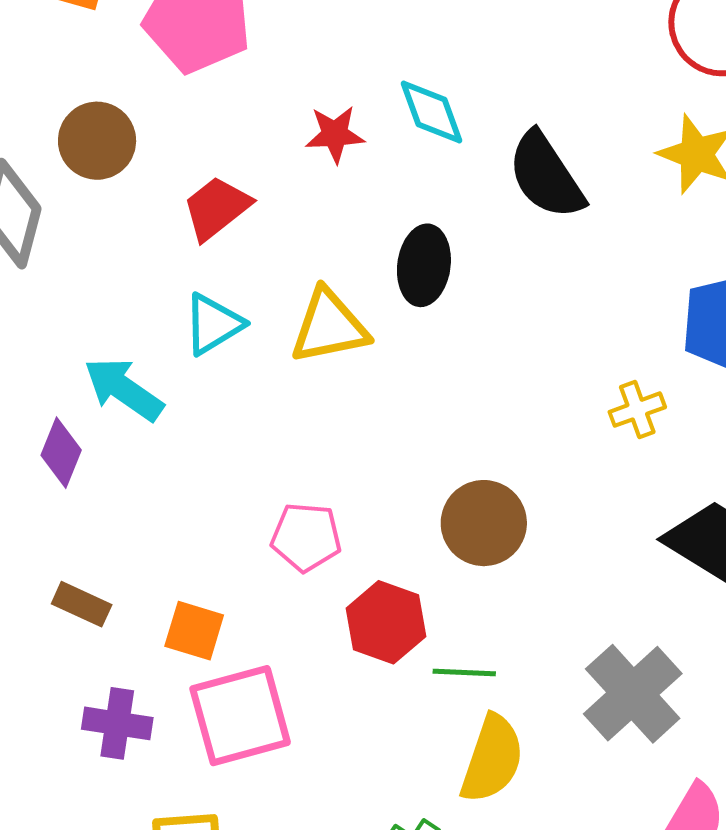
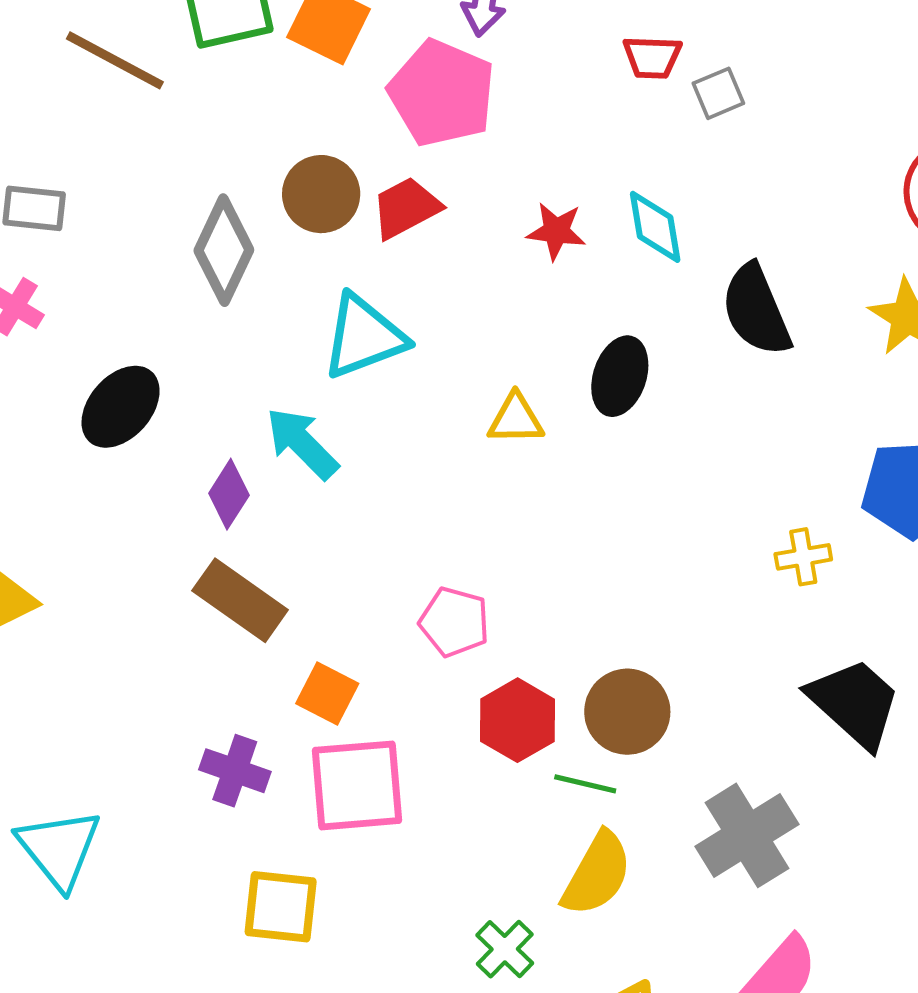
red trapezoid: (217, 208) -> (406, 208), moved
cyan triangle: (213, 324) -> (364, 337), moved, size x1.4
yellow triangle: (329, 326) -> (516, 419), size x0.7
brown circle: (484, 523) -> (627, 712), moved
brown rectangle: (82, 604) -> (240, 600), moved, size x1.6

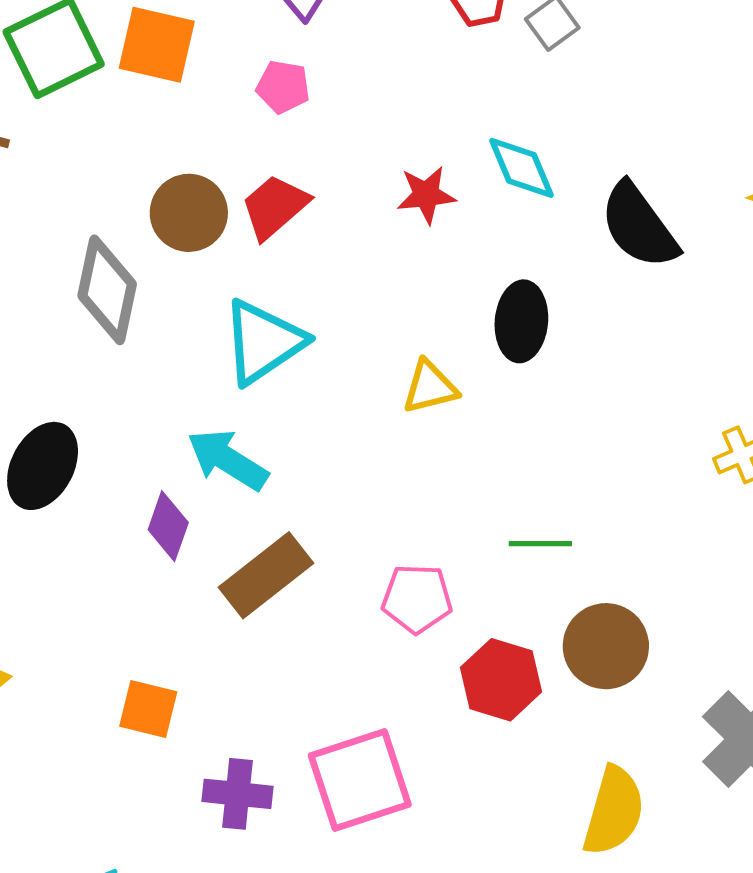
pink pentagon: (442, 93) -> (283, 87), size x0.5
brown rectangle: (240, 600) -> (266, 575), moved, turned -60
orange square: (327, 693) -> (148, 709), moved
green line: (585, 784) -> (540, 544), moved

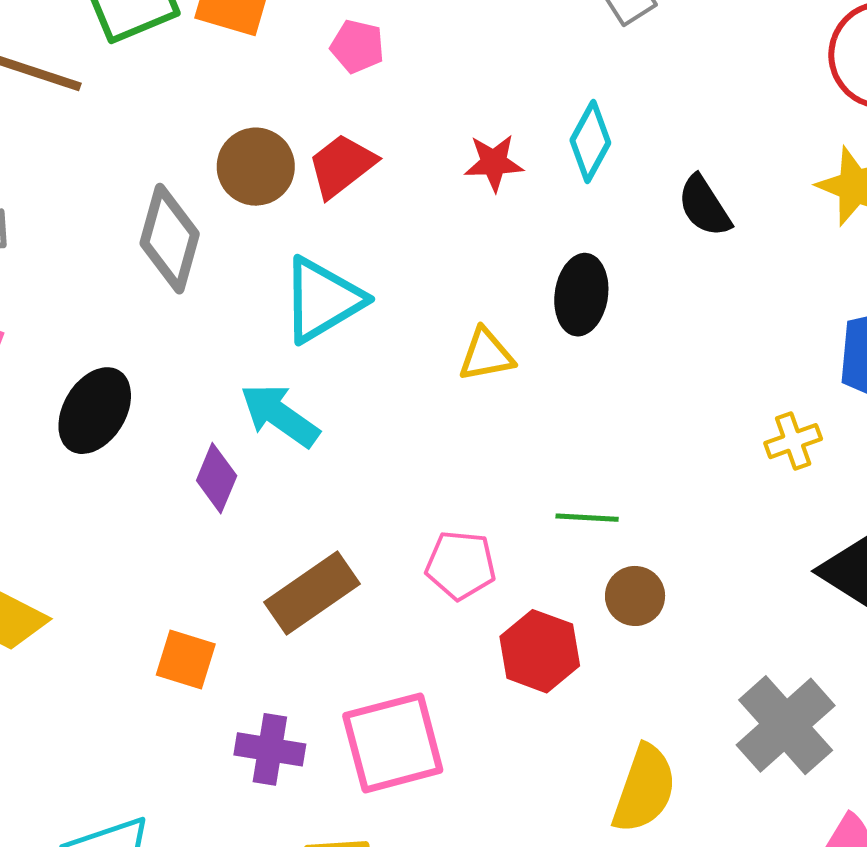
cyan diamond: (521, 168) -> (590, 142), turned 48
black semicircle: (639, 226) -> (704, 206), size x0.7
brown rectangle: (266, 575) -> (312, 593), moved
brown circle: (606, 646) -> (635, 596), moved, size x0.7

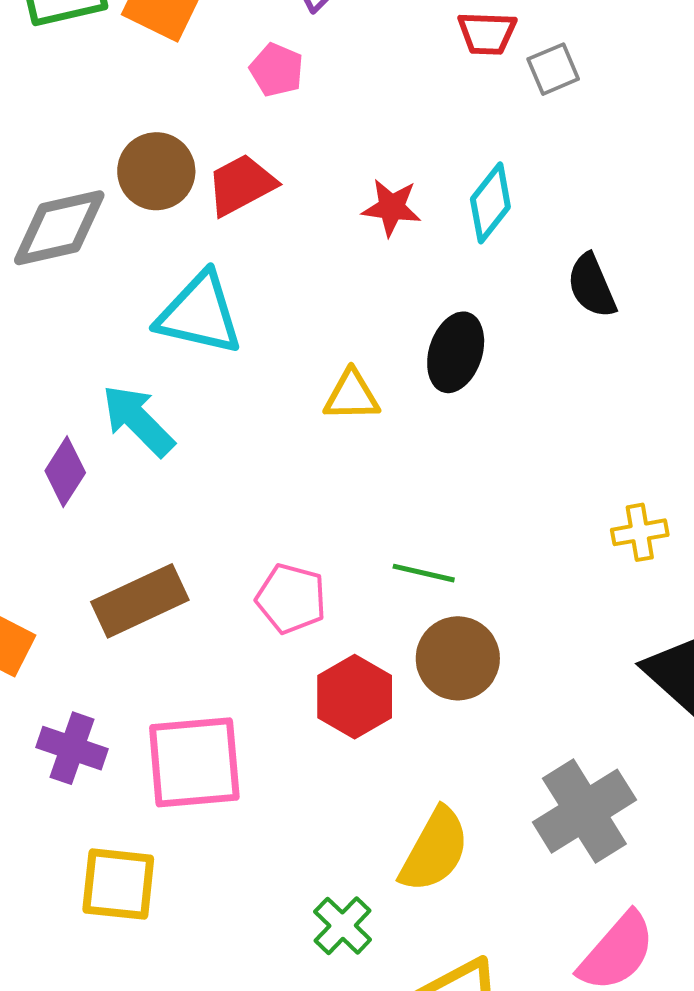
gray diamond: (170, 239) -> (59, 228), turned 52
cyan triangle: (322, 300) -> (200, 314), turned 34
brown circle: (635, 596) -> (458, 658), size x1.4

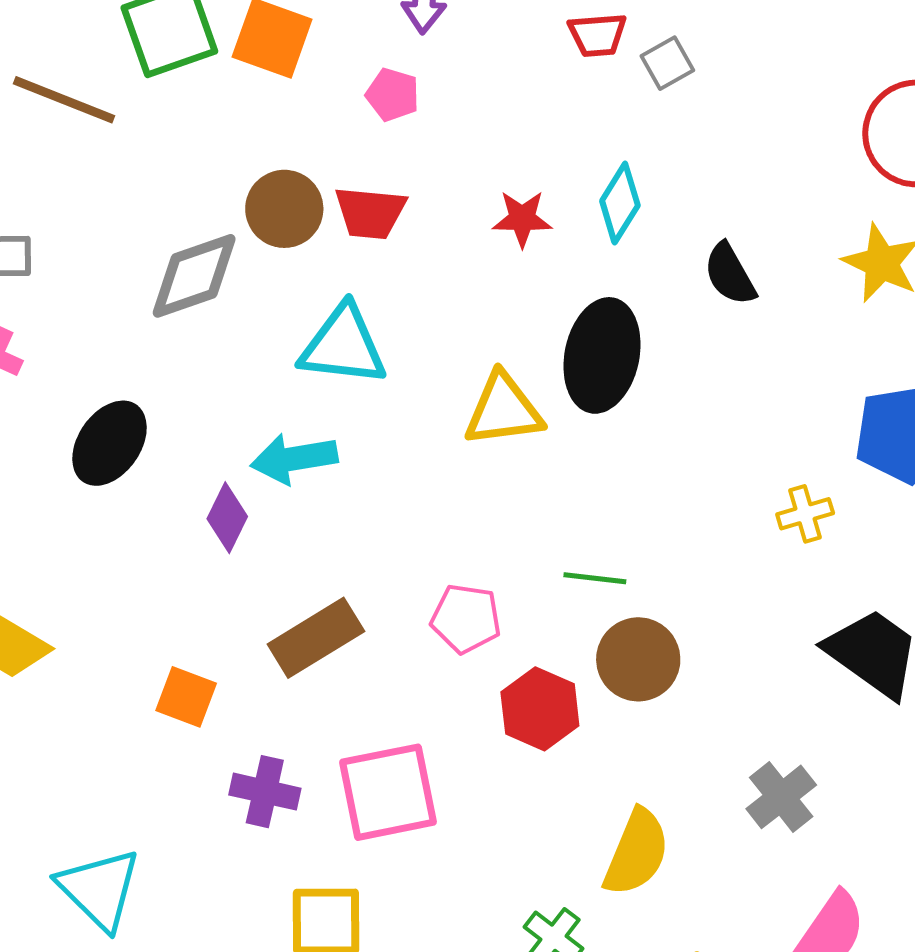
red trapezoid: (241, 185) -> (370, 213), turned -140
black ellipse: (456, 352) -> (602, 355), size x1.4
yellow triangle: (352, 396) -> (503, 410), size x1.4
cyan arrow: (138, 420) -> (294, 459), turned -48
gray cross: (584, 811) -> (781, 797), size x0.7

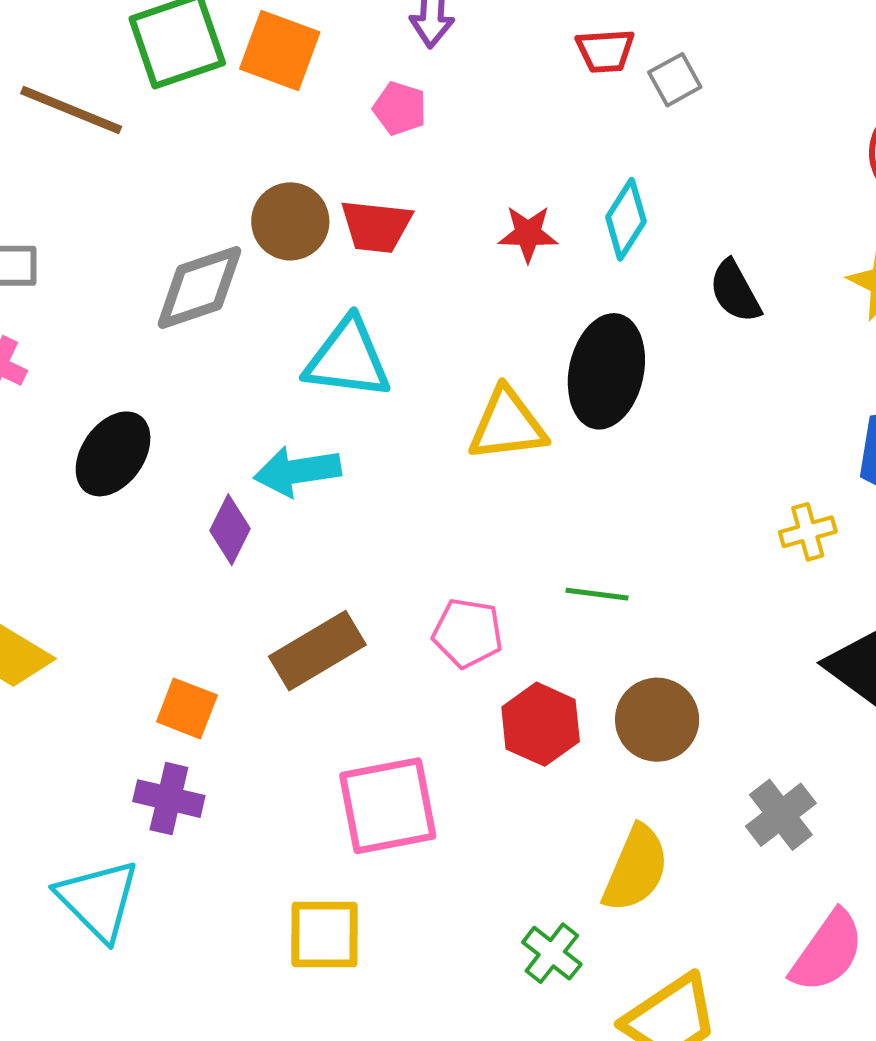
brown circle: (638, 659) -> (657, 720), moved
purple cross: (265, 792) -> (169, 799), moved

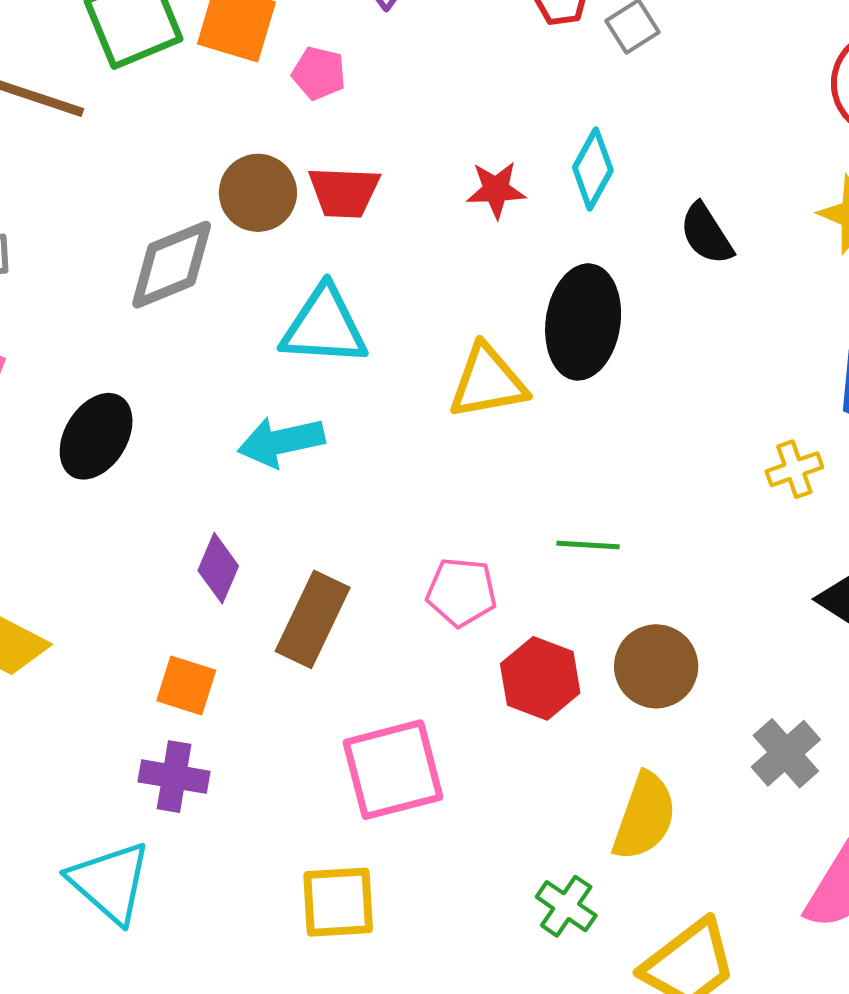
pink pentagon: (400, 108) -> (319, 73), moved
purple diamond: (230, 530) -> (218, 568), moved
brown rectangle: (317, 651) -> (313, 619), turned -30

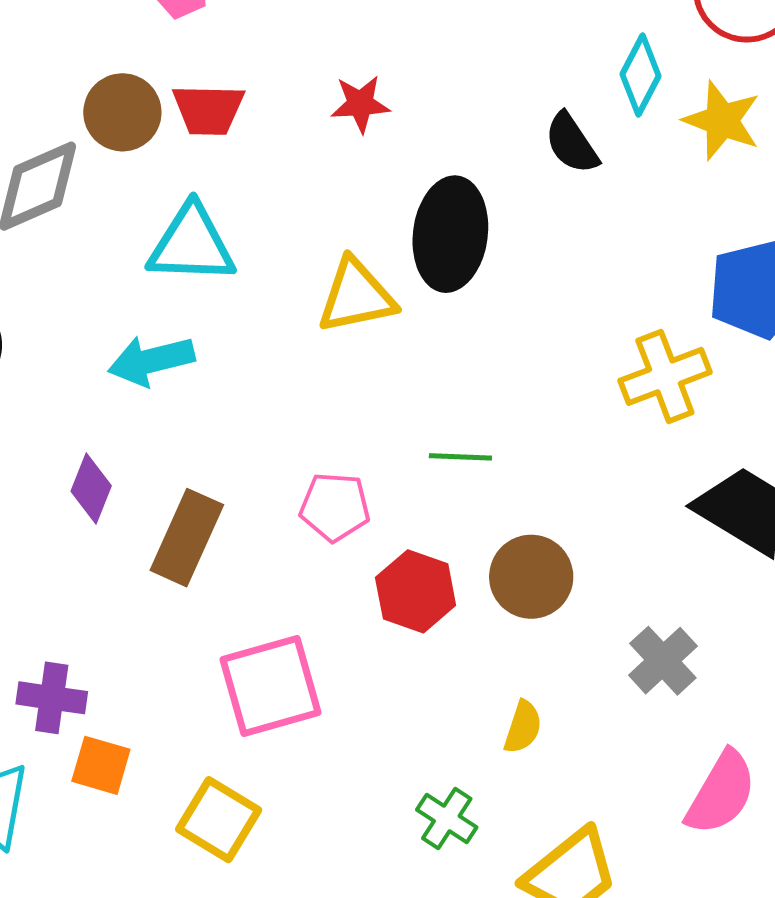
cyan diamond: (593, 169) -> (640, 75), moved
yellow cross: (794, 469) -> (665, 376), size x1.6
orange square: (186, 685) -> (101, 765), moved
yellow semicircle: (644, 816) -> (523, 727), size x0.6
yellow square: (338, 902) -> (219, 820), turned 36

